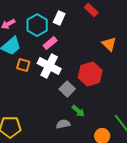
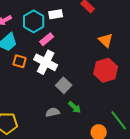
white rectangle: (59, 18) -> (56, 14), turned 56
red hexagon: (90, 74) -> (106, 70), moved
gray semicircle: (63, 124) -> (53, 112), moved

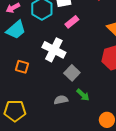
pink rectangle: (47, 39) -> (72, 22), moved
orange square: (20, 61) -> (22, 67), moved

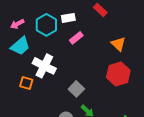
white cross: (54, 50) -> (44, 66), moved

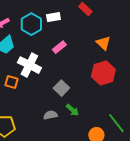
pink rectangle: (76, 38) -> (59, 47), moved

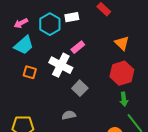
white cross: (29, 65) -> (61, 65), moved
orange square: (11, 82) -> (30, 72), moved
green arrow: (72, 110) -> (124, 99), moved, turned 40

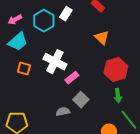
white rectangle: (72, 17) -> (66, 14), turned -48
orange triangle: (122, 43) -> (102, 38), moved
pink rectangle: (78, 47) -> (72, 78), moved
gray square: (80, 88) -> (81, 100), moved

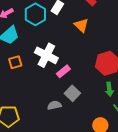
orange triangle: (102, 38) -> (81, 25), moved
orange square: (24, 69) -> (15, 62), turned -32

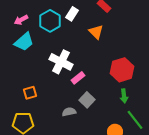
orange square: (15, 62) -> (30, 93), moved

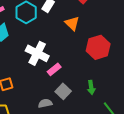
red hexagon: (122, 70) -> (98, 47), moved
green arrow: (124, 96) -> (91, 87), moved

